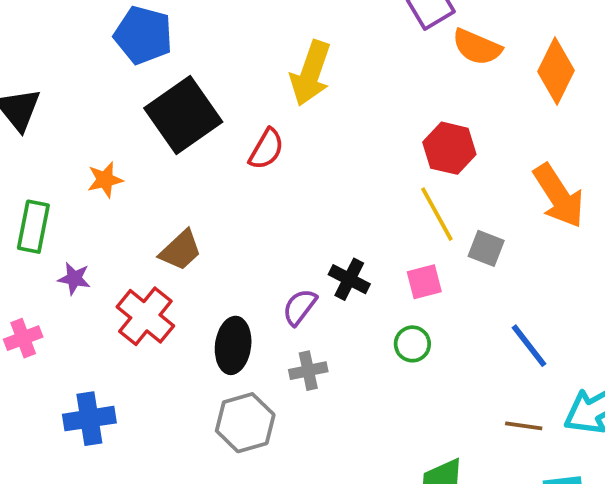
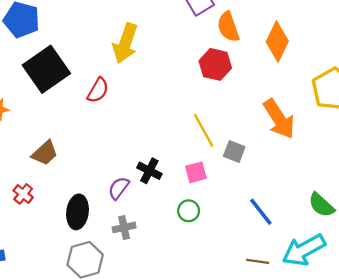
orange semicircle: (477, 47) -> (228, 27), turned 48
red hexagon: (449, 148) -> (215, 64), moved
red cross: (145, 316) -> (23, 194), size x0.6

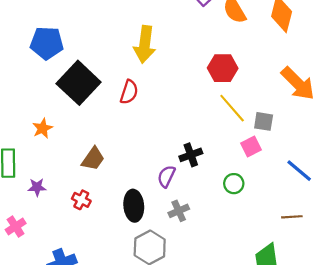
red hexagon: (215, 64) -> (223, 68), moved
black cross: (149, 171) -> (191, 155), turned -35
pink square: (196, 172) -> (251, 147), moved
brown line: (258, 261) -> (292, 217), moved

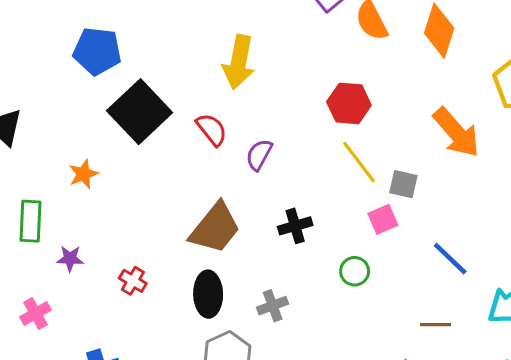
red semicircle: (129, 92) -> (212, 129), turned -60
brown trapezoid: (93, 159) -> (215, 228), moved, size x1.5
purple semicircle: (166, 176) -> (259, 155), moved

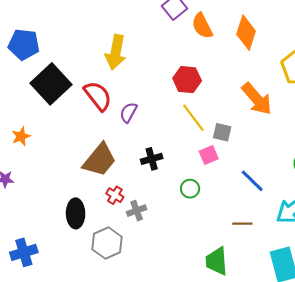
red semicircle: (212, 129) -> (98, 96), size x1.4
orange star: (83, 174) -> (21, 136), moved
red cross: (133, 281) -> (115, 195), moved
black ellipse: (208, 294) -> (76, 213), moved

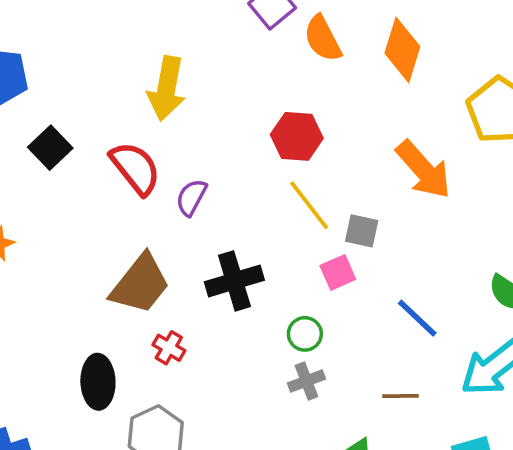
black square: (51, 84) -> (50, 148), size x0.6
black cross: (152, 159) -> (234, 281), size x1.4
gray cross: (137, 211) -> (306, 381), moved

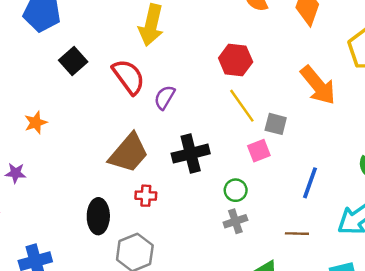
blue line: (417, 318) -> (310, 183), turned 64
red cross: (169, 348) -> (146, 196), turned -30

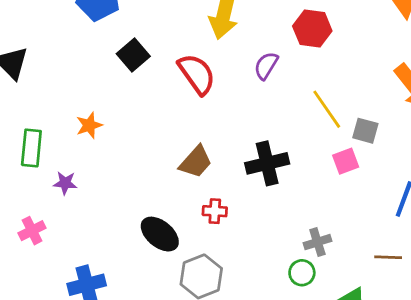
red hexagon: (236, 60) -> (312, 28), moved
purple semicircle: (165, 97) -> (266, 66), moved
brown trapezoid: (129, 153) -> (196, 162), size x0.7
green circle: (236, 190) -> (302, 273), moved
black ellipse: (98, 216) -> (160, 234), turned -52

